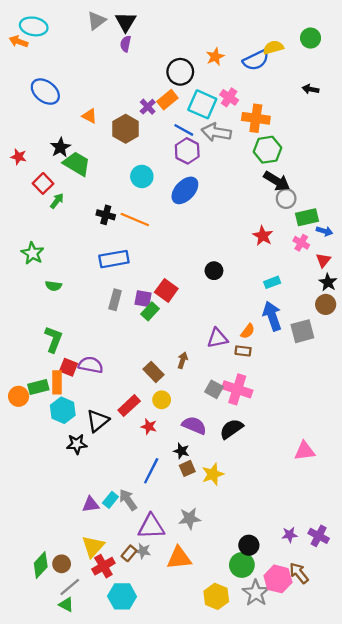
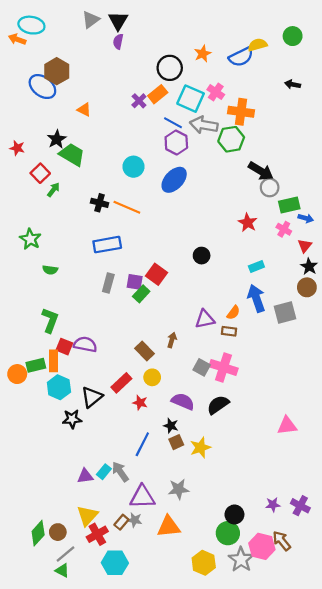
brown hexagon: (126, 129) -> (57, 71), moved
green hexagon: (267, 150) -> (231, 139), moved

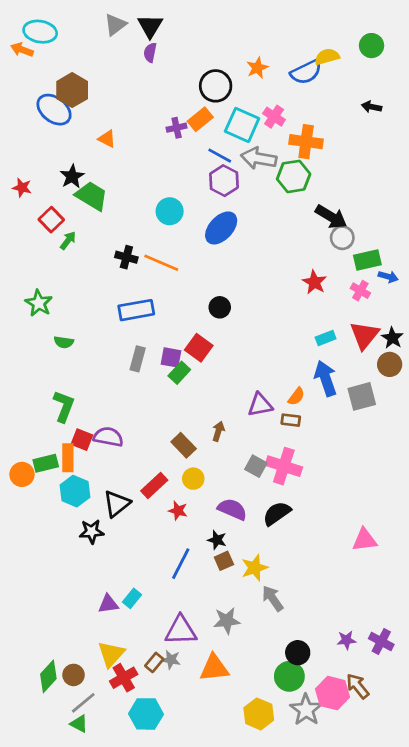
purple cross: (139, 101) -> (177, 128), turned 32
red triangle: (305, 246) -> (365, 335), moved, size x1.6
black circle: (202, 256) -> (220, 307), moved
gray arrow: (120, 472) -> (273, 598), moved

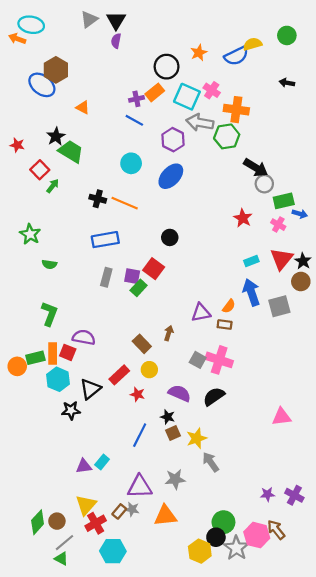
blue line: (220, 156) -> (134, 120), moved
red square: (82, 440) -> (68, 352), moved
black circle: (298, 653) -> (216, 537), moved

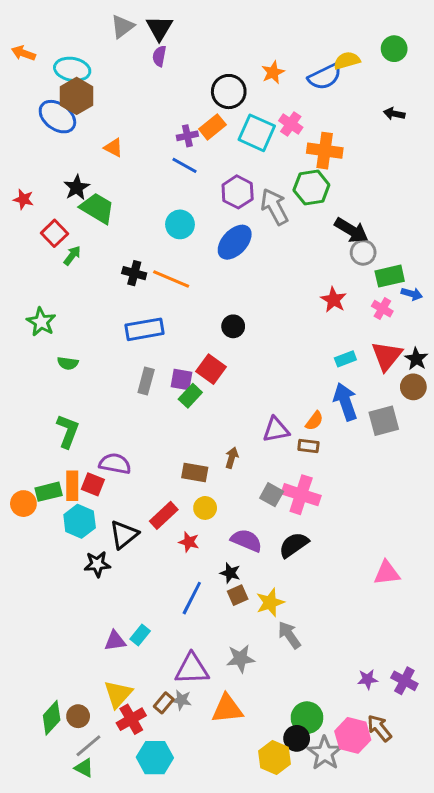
cyan ellipse: (31, 25) -> (72, 69), moved
gray arrow: (200, 122) -> (275, 207), moved, turned 52
brown rectangle: (142, 344) -> (195, 473), turned -36

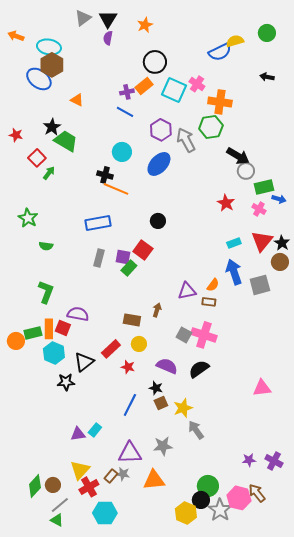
orange star: (273, 72) -> (145, 25), moved
black cross: (134, 273) -> (105, 175), moved

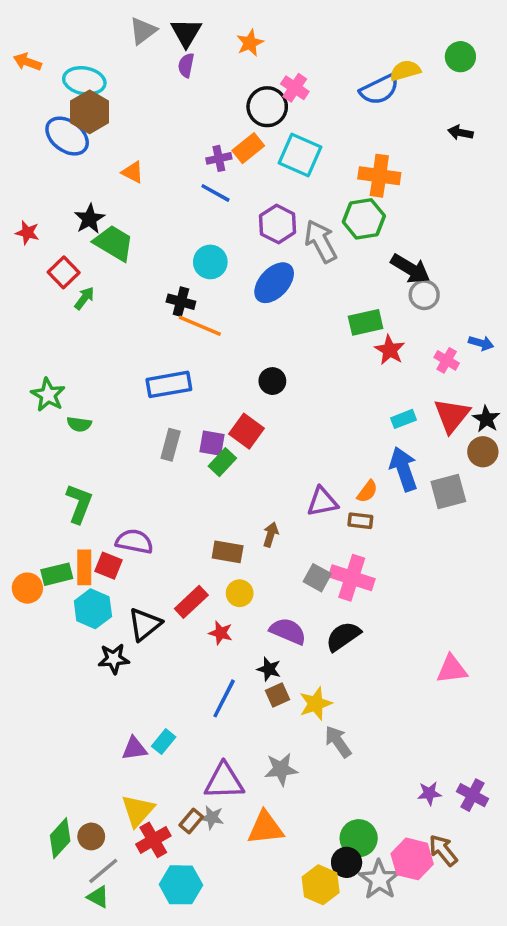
pink cross: (197, 84) -> (295, 88), moved
green rectangle: (264, 187) -> (366, 322), moved
green star: (28, 218) -> (48, 395), moved

